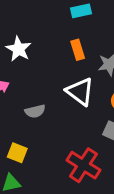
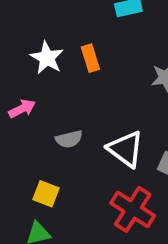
orange rectangle: (78, 50) -> (90, 58), moved
white triangle: (80, 92) -> (126, 149), moved

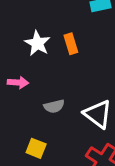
pink arrow: (22, 109) -> (18, 82), turned 30

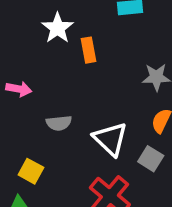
white star: (37, 43) -> (57, 28), moved

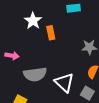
gray semicircle: (59, 123) -> (35, 74), size x1.6

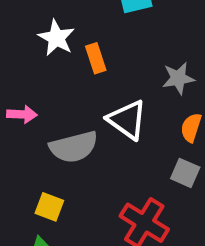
white triangle: (64, 83) -> (127, 120), moved

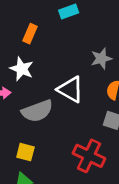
white star: (56, 38) -> (22, 69), moved
orange rectangle: (96, 58) -> (30, 34), moved, turned 48

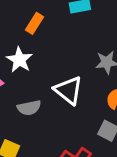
gray semicircle: (37, 111) -> (29, 108), size x0.7

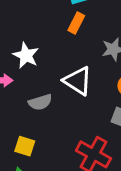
orange rectangle: (34, 23) -> (76, 23), moved

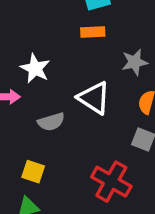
orange rectangle: (76, 23) -> (93, 32), turned 60

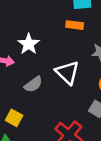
gray semicircle: (51, 122) -> (33, 84), turned -30

